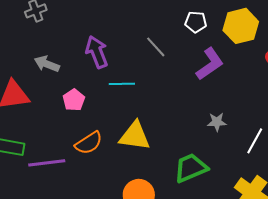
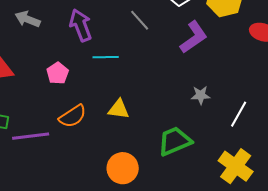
gray arrow: (47, 64) -> (28, 19), moved
yellow triangle: (135, 136) -> (119, 109), size x0.7

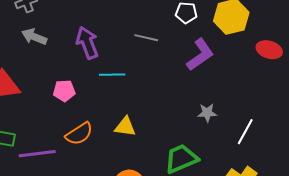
gray line: (140, 20) -> (146, 38), turned -35
pink pentagon: (58, 73) -> (64, 91), turned 30

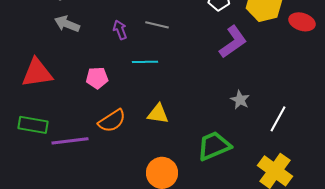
gray line: (146, 38) -> (157, 25), moved
purple arrow: (87, 43) -> (120, 30), size x0.6
red ellipse: (269, 50) -> (302, 22), moved
gray star: (207, 113) -> (240, 100), turned 30

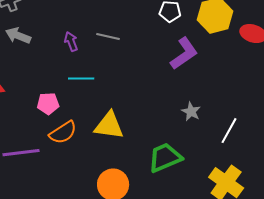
cyan line: (145, 62) -> (81, 79), moved
pink pentagon: (97, 78) -> (48, 104), moved
yellow triangle: (158, 114) -> (109, 126), size x1.4

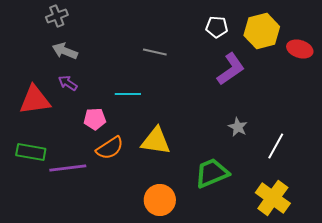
purple arrow: (71, 42) -> (68, 83), moved, turned -36

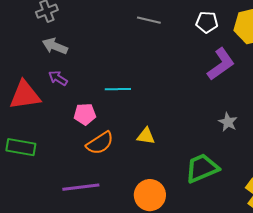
gray line: (155, 52) -> (149, 20), moved
yellow triangle: (156, 141) -> (146, 136), size x0.6
purple line: (68, 168) -> (81, 187), moved

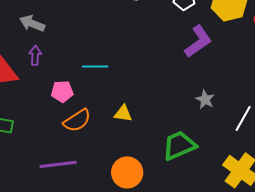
purple arrow: (58, 78) -> (35, 55), turned 60

